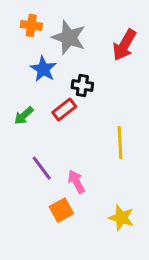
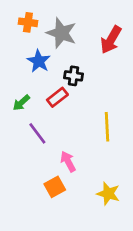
purple line: (42, 168) -> (37, 133), moved

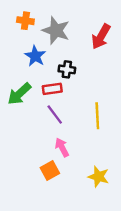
red rectangle: (57, 97) -> (52, 89), turned 30
green arrow: (21, 103) -> (19, 94), size x1.5
purple line: (37, 133) -> (55, 114), moved

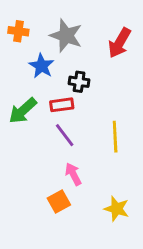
orange cross: (25, 21) -> (18, 31), moved

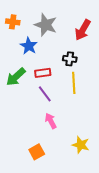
black cross: (79, 82) -> (70, 59), moved
yellow line: (115, 137) -> (74, 83), moved
orange square: (59, 202) -> (37, 152), moved

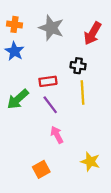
blue star: (29, 46) -> (14, 51), moved
green arrow: (16, 77) -> (18, 99), moved

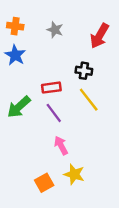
gray star: (51, 28) -> (55, 30), size x0.6
yellow line: (83, 92) -> (89, 100), turned -35
yellow star: (90, 162) -> (74, 174), moved

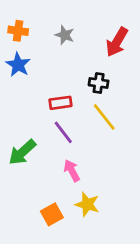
green arrow: (19, 107) -> (22, 152), moved

